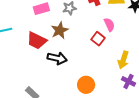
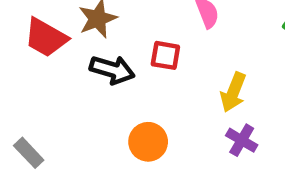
red square: (98, 39) -> (165, 55), moved, turned -32
black arrow: (57, 58) -> (112, 70), moved

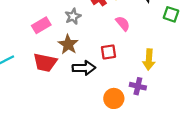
purple cross: (242, 140) -> (138, 86), moved

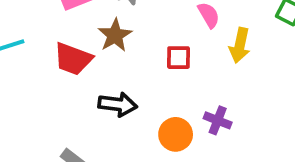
yellow arrow: (149, 59) -> (240, 45), moved
black arrow: (84, 68) -> (118, 104), moved

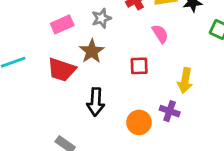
yellow arrow: (240, 45) -> (185, 81), moved
black arrow: (118, 104) -> (96, 102), turned 88

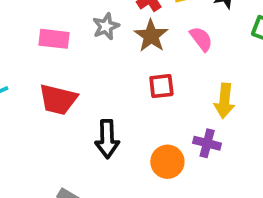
pink rectangle: (62, 24) -> (54, 39), turned 35
pink semicircle: (160, 34) -> (201, 39), moved
brown star: (92, 51) -> (151, 36), moved

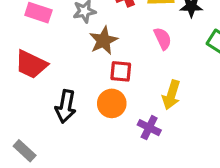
brown star: (151, 36) -> (103, 41), moved
orange circle: (167, 162) -> (112, 103), moved

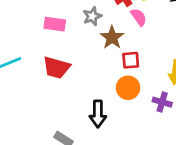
pink semicircle: (163, 39) -> (139, 17), moved
black arrow: (66, 106) -> (98, 114), moved

